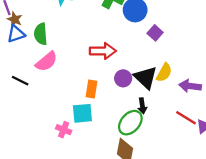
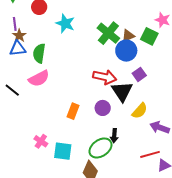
red arrow: (103, 51) -> (105, 77), moved
black triangle: (145, 78) -> (122, 91), moved
cyan square: (82, 113) -> (63, 151), moved
red line: (186, 118) -> (150, 154), turned -60

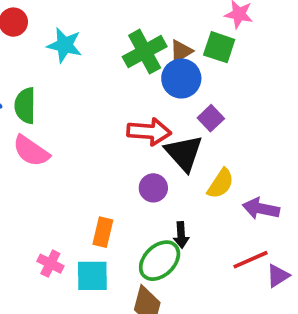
green cross: (108, 33) -> (145, 52), turned 30
pink semicircle: (39, 79) -> (31, 151), turned 70
orange rectangle: (73, 111) -> (103, 232), moved

